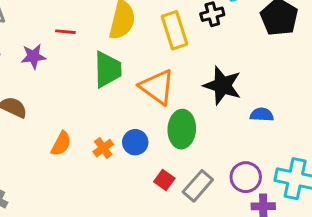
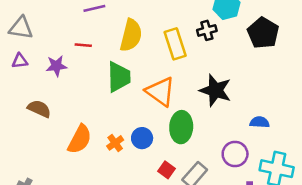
blue semicircle: (262, 115) -> (260, 122), moved
orange semicircle: (61, 144) -> (80, 139), size x1.4
purple circle: (246, 177) -> (235, 154), moved

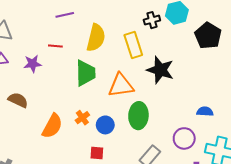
black cross: (207, 30) -> (152, 20), moved
black star: (215, 90) -> (160, 70), moved
orange triangle: (160, 92) -> (121, 85), turned -44
orange cross: (115, 143) -> (82, 118), moved
red square: (167, 170) -> (97, 153), moved, turned -32

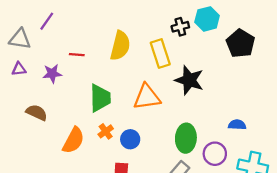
purple line: (65, 15) -> (47, 21), moved, turned -42
green trapezoid: (86, 73) -> (100, 98), moved
green ellipse: (138, 116) -> (186, 138), moved

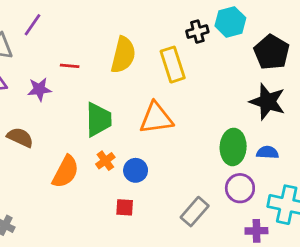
black star: (189, 80) -> (267, 102), moved
green ellipse: (186, 138) -> (233, 147), moved

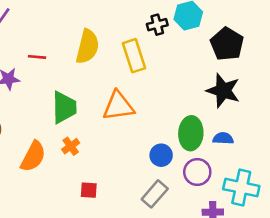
blue circle: (136, 170) -> (161, 155), moved

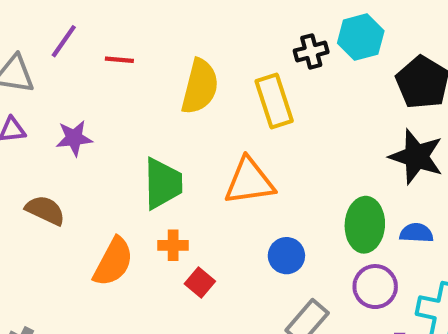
red line: (37, 57) -> (119, 60), moved
orange cross: (71, 146) -> (173, 245), turned 36
blue circle: (161, 155) -> (286, 256), moved
red square: (89, 190) -> (200, 282), moved, turned 36

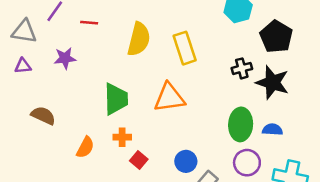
black cross: (311, 51) -> (242, 68), moved
purple star: (74, 138) -> (65, 58), moved
blue circle: (286, 256) -> (186, 161), moved
orange semicircle: (113, 262) -> (85, 147), size x0.7

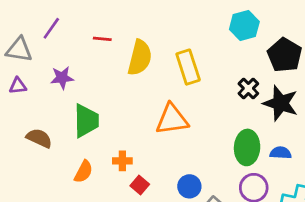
red line: (89, 23) -> (102, 39), moved
black cross: (242, 68) -> (248, 88), turned -30
green trapezoid: (116, 99) -> (86, 121), moved

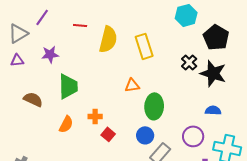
gray triangle: (19, 50) -> (18, 33), turned -40
orange triangle: (172, 119) -> (132, 85), size x0.6
green ellipse: (247, 147) -> (154, 106), moved

